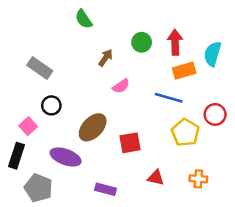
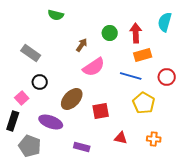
green semicircle: (84, 19) -> (56, 15), moved, turned -42
cyan semicircle: (212, 54) -> (165, 22), moved
pink semicircle: (121, 86) -> (94, 67), size x1.6
red circle: (215, 114) -> (167, 77), moved

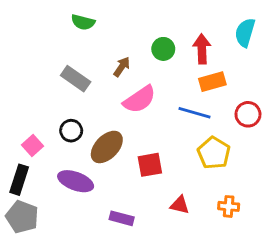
gray rectangle: (31, 53) -> (76, 79), moved
black circle: (40, 82) -> (71, 131), moved
gray pentagon: (30, 146) -> (22, 217), moved

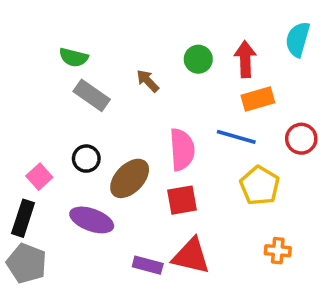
green semicircle: (83, 22) -> (74, 57), moved
brown arrow: (122, 67) -> (148, 81), turned -78
pink semicircle: (139, 99) -> (182, 150), moved, turned -60
red triangle: (180, 205) -> (191, 256), moved, size x1.6

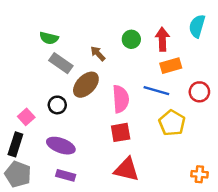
brown ellipse: (130, 178) -> (86, 85), moved
orange cross: (278, 251) -> (199, 174), moved
purple rectangle: (148, 265) -> (66, 175), moved

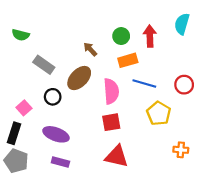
green semicircle: (49, 38) -> (21, 35), moved
gray rectangle: (61, 63) -> (44, 65), moved
orange rectangle: (171, 66) -> (128, 60), moved
orange cross: (199, 174) -> (181, 150), moved

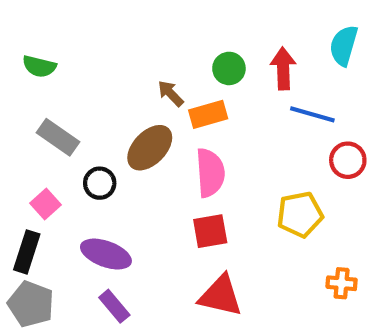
orange rectangle: (128, 60) -> (208, 114), moved
gray rectangle: (44, 65) -> (58, 137), moved
blue line: (144, 84) -> (312, 114), moved
yellow pentagon: (159, 113) -> (300, 214), turned 30
purple rectangle: (60, 162) -> (114, 306), turned 35

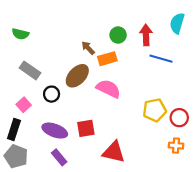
red circle: (348, 160) -> (179, 118), moved
pink semicircle: (210, 173) -> (108, 89), turned -60
red square: (210, 231) -> (86, 128), moved

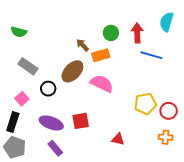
red triangle: (114, 152) -> (118, 139), moved, size x0.6

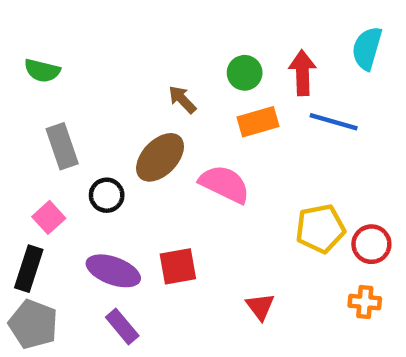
orange rectangle: (101, 55) -> (258, 122), moved
gray rectangle: (28, 66) -> (62, 146), turned 36
red triangle: (118, 139) -> (260, 306), turned 40

